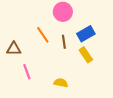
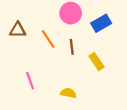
blue rectangle: (86, 34) -> (101, 23), moved
brown triangle: (14, 49) -> (18, 30), moved

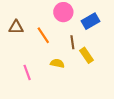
brown line: (72, 47) -> (72, 42), moved
yellow semicircle: (68, 93) -> (57, 63), moved

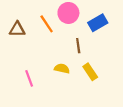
orange line: (43, 35) -> (47, 24), moved
yellow rectangle: (87, 55) -> (90, 72), moved

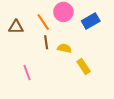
brown line: (78, 46) -> (46, 42), moved
yellow semicircle: (62, 69) -> (64, 48), moved

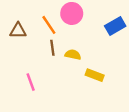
blue rectangle: (91, 21) -> (115, 26), moved
yellow rectangle: (84, 66) -> (95, 75), turned -35

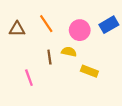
pink circle: (72, 13) -> (80, 30), moved
brown line: (52, 48) -> (49, 57), moved

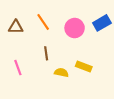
yellow semicircle: (69, 52) -> (61, 73), moved
pink line: (29, 78) -> (18, 68), moved

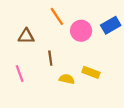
orange line: (43, 22) -> (57, 16), moved
brown triangle: (16, 27) -> (26, 36), moved

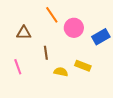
blue rectangle: (111, 25) -> (101, 37), moved

